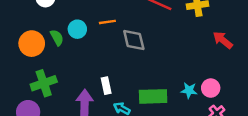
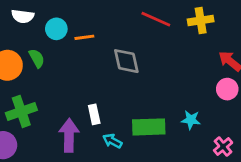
orange line: (107, 22) -> (84, 37), moved
cyan circle: (77, 29) -> (56, 29), moved
pink circle: (211, 88) -> (227, 89), moved

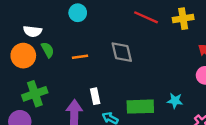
white semicircle: (23, 16) -> (33, 31), moved
cyan circle: (56, 29) -> (78, 13), moved
orange line: (84, 37) -> (80, 57), moved

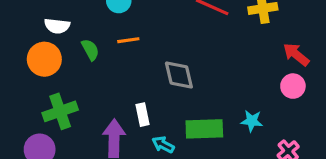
green semicircle: (48, 50) -> (90, 50), moved
gray diamond: (122, 52) -> (179, 75), moved
orange line: (80, 57) -> (128, 40), moved

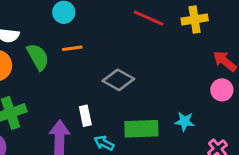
green semicircle: (90, 50) -> (38, 57), size x1.4
gray diamond: (179, 75) -> (118, 80), turned -48

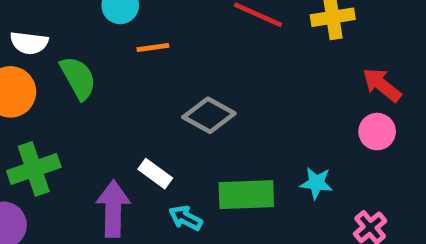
orange line: (72, 48) -> (153, 47), moved
white rectangle: (85, 116) -> (155, 174), turned -42

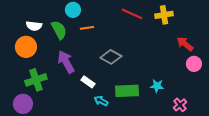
green semicircle: (78, 78) -> (59, 30), moved
pink circle: (377, 132) -> (194, 64), moved
purple arrow: (113, 209) -> (66, 62), moved, turned -30

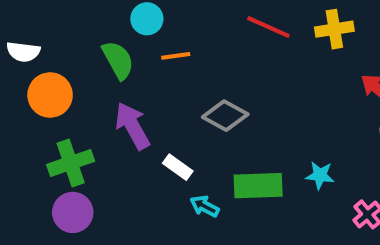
white semicircle: (34, 26) -> (23, 52), moved
purple circle: (23, 104) -> (73, 212), moved

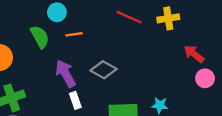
purple arrow: (132, 126) -> (65, 73), moved
white rectangle: (178, 167) -> (75, 100), turned 35

